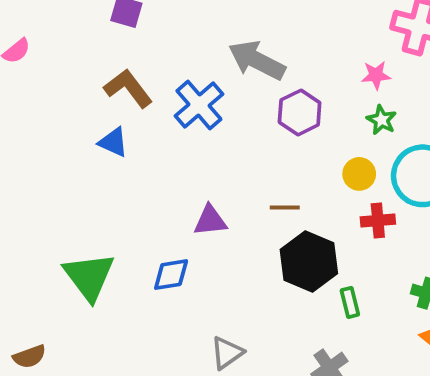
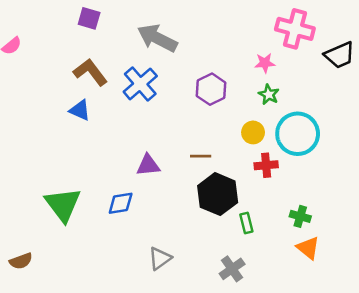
gray arrow: (257, 60) -> (157, 38), moved

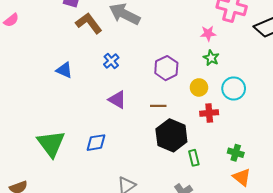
brown L-shape: (90, 72) -> (89, 23), moved
blue cross: (140, 84) -> (111, 61), moved, size x0.6
purple hexagon: (211, 89) -> (166, 68), moved
cyan circle: (298, 134) -> (234, 88), size x0.7
purple triangle: (148, 165) -> (117, 100), moved, turned 36

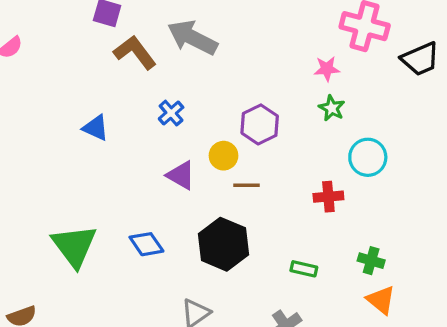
yellow circle: (199, 87) -> (224, 156), moved
black hexagon: (171, 135) -> (224, 244), moved
blue diamond: (96, 143) -> (146, 244), turned 65
green rectangle: (194, 158) -> (304, 269), turned -63

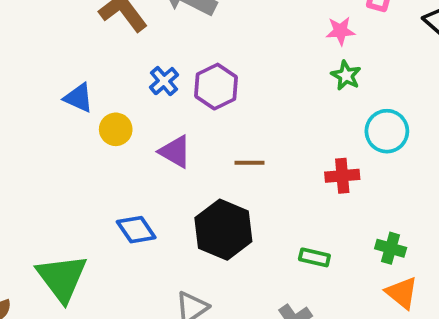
purple hexagon: (260, 124) -> (216, 87), moved
yellow circle: (224, 156) -> (116, 129), moved
green triangle: (74, 246) -> (62, 278), moved

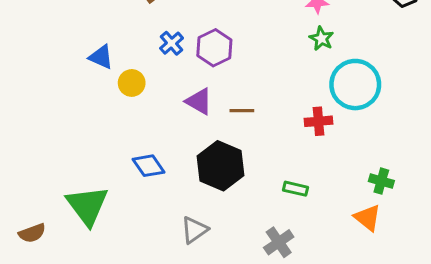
cyan circle: (387, 131) -> (355, 85), size x1.4
purple triangle: (175, 152) -> (199, 101), moved
green cross: (391, 248) -> (381, 181), moved

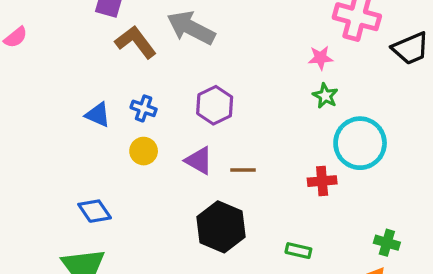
blue cross: (171, 43) -> (144, 108), moved, turned -30
yellow circle: (132, 83) -> (144, 151), moved
blue diamond: (148, 166) -> (95, 211), moved

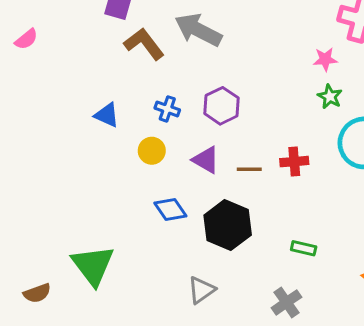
blue cross: (144, 108) -> (167, 109), moved
red cross: (322, 181) -> (294, 162), moved
blue diamond: (95, 211) -> (170, 210), moved

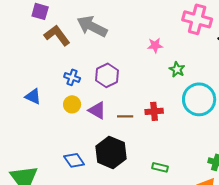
pink star: (325, 59) -> (155, 45), moved
blue triangle: (107, 115) -> (33, 96), moved
yellow circle: (152, 151) -> (72, 104), moved
blue diamond: (170, 210) -> (74, 160), moved

